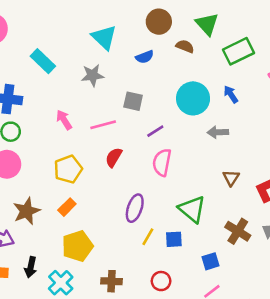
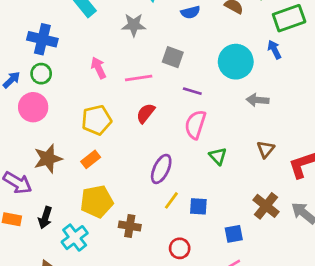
blue arrow: (231, 94) -> (274, 50), moved
purple line: (155, 131) -> (192, 91), turned 42
green triangle: (192, 209) -> (218, 156), moved, size x0.6
brown cross: (112, 281) -> (130, 226), moved

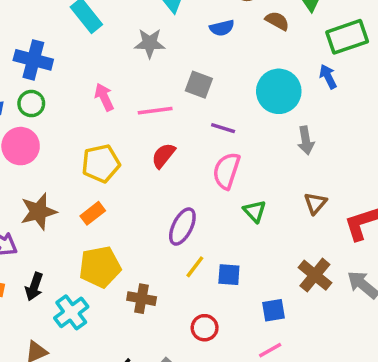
gray arrow: (258, 100) -> (306, 140), turned -105

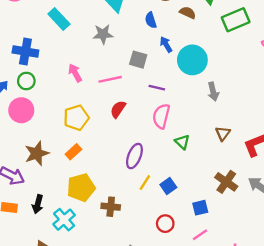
blue semicircle: (222, 28) -> (151, 20), turned 91
blue arrow: (328, 77) -> (166, 44), moved
blue square: (229, 275) -> (168, 186), turned -35
red circle: (205, 328) -> (165, 224), moved

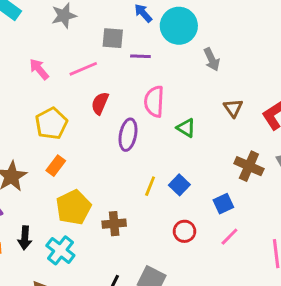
purple line: (157, 88) -> (140, 56), moved
purple ellipse: (134, 156) -> (128, 135), moved

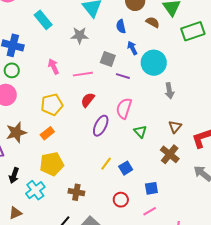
brown cross: (249, 166) -> (170, 154), moved
brown cross: (114, 224) -> (76, 192), moved

